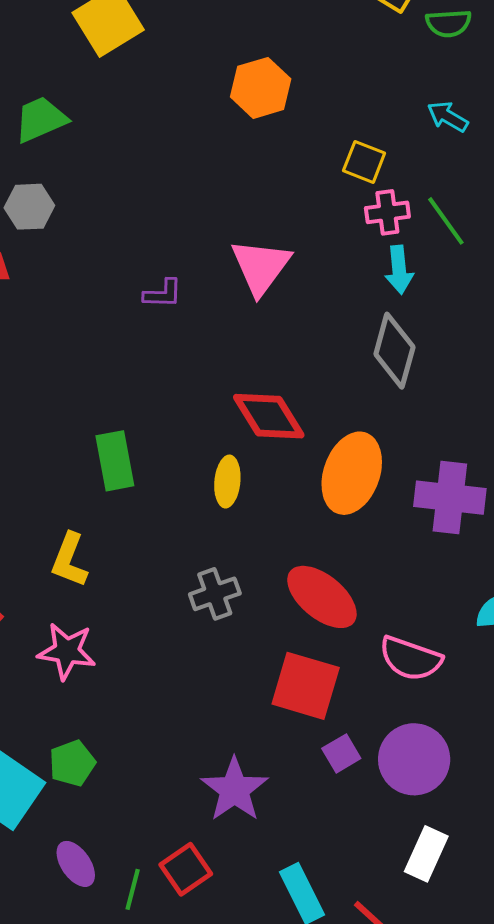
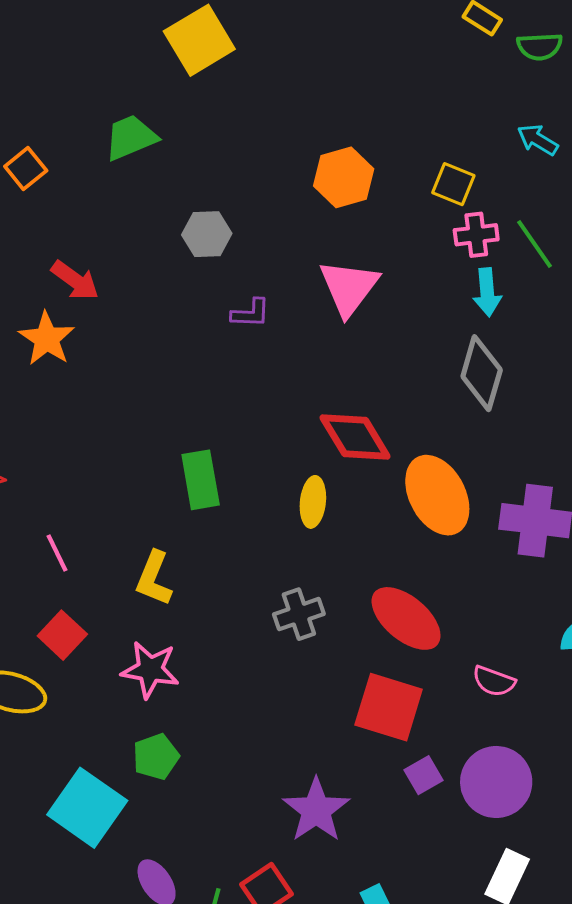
orange hexagon: (261, 88) -> (344, 177), moved
gray hexagon: (29, 207) -> (207, 234), moved
orange ellipse: (352, 473) -> (437, 495), turned -48
pink semicircle: (411, 659) -> (494, 681), size x0.7
green pentagon: (72, 763) -> (156, 757), moved

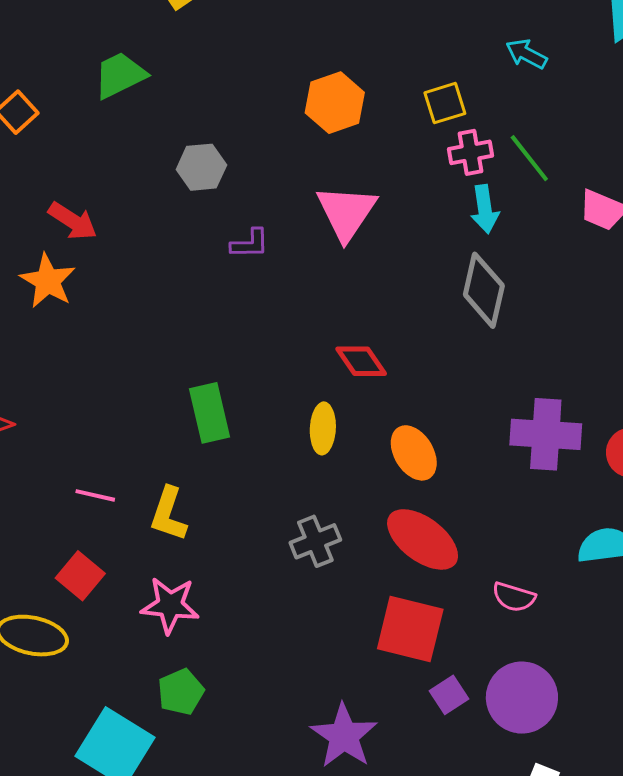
yellow square: (453, 184) -> (445, 103), turned -36
red diamond: (355, 437) -> (361, 361), size x0.7
orange ellipse: (437, 495) -> (414, 453), moved, size x0.7
pink line: (57, 553) -> (95, 495), moved, turned -48

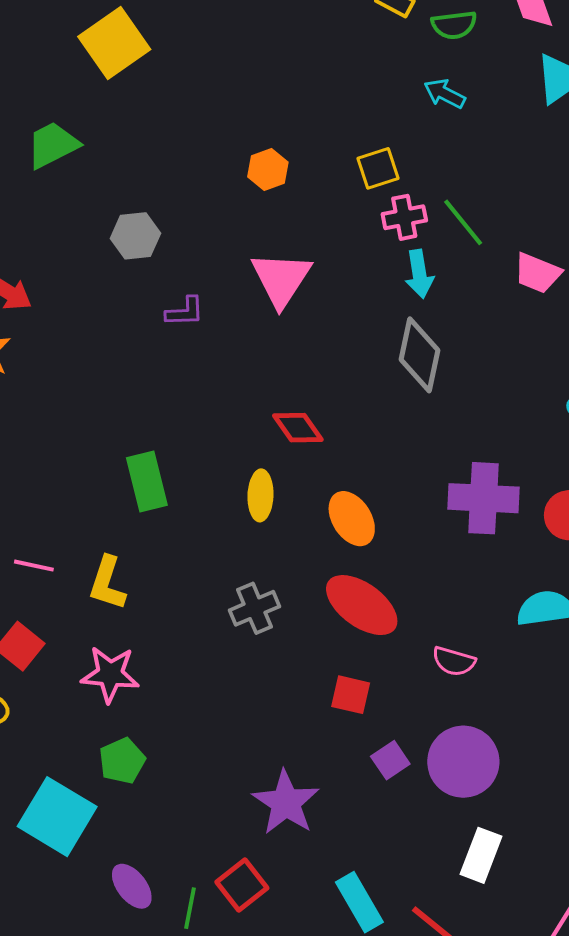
cyan arrow: (526, 54) -> (445, 94), moved
orange hexagon: (335, 103) -> (268, 169), size x0.7
red square: (410, 629) -> (351, 695), size x0.6

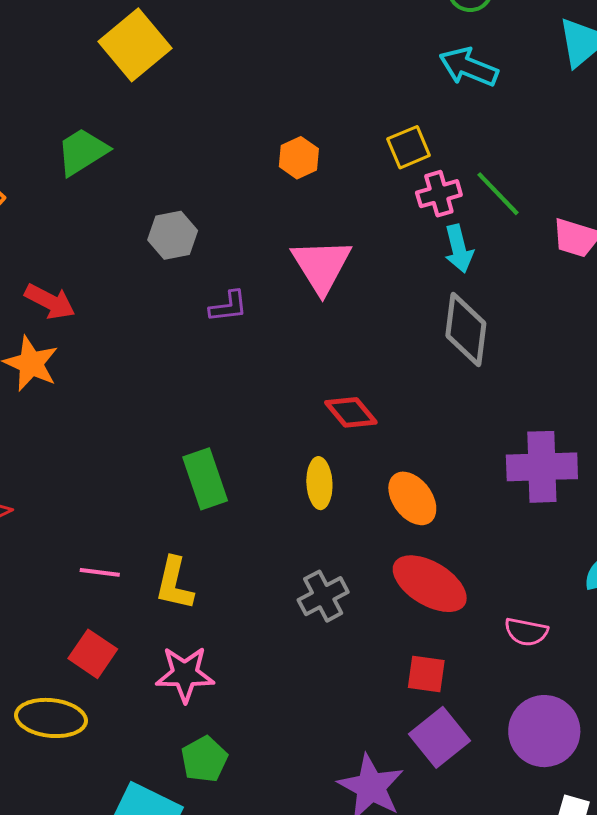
cyan arrow: (445, 94) -> (469, 67), size x1.4
purple square: (390, 760) -> (439, 737), moved, size x1.5

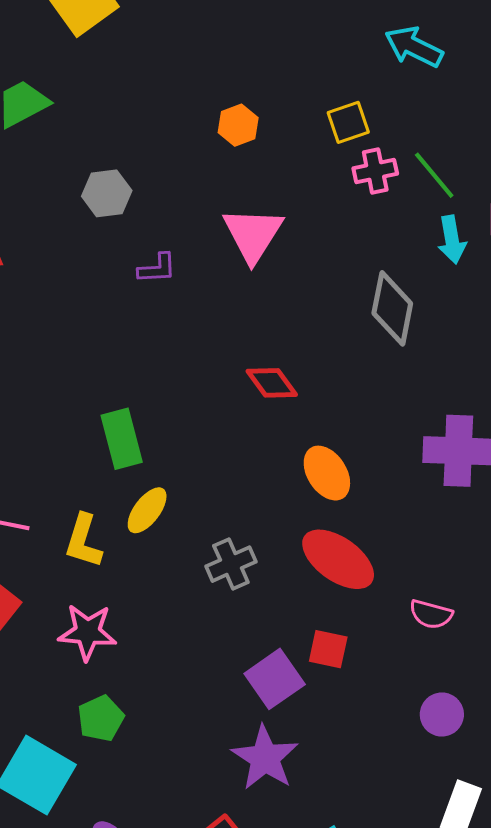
cyan arrow: (459, 249) -> (452, 240), moved
yellow ellipse: (319, 483) -> (147, 510), moved, turned 36
purple circle: (544, 731) -> (442, 714), size x0.6
purple square: (439, 737) -> (275, 679), moved

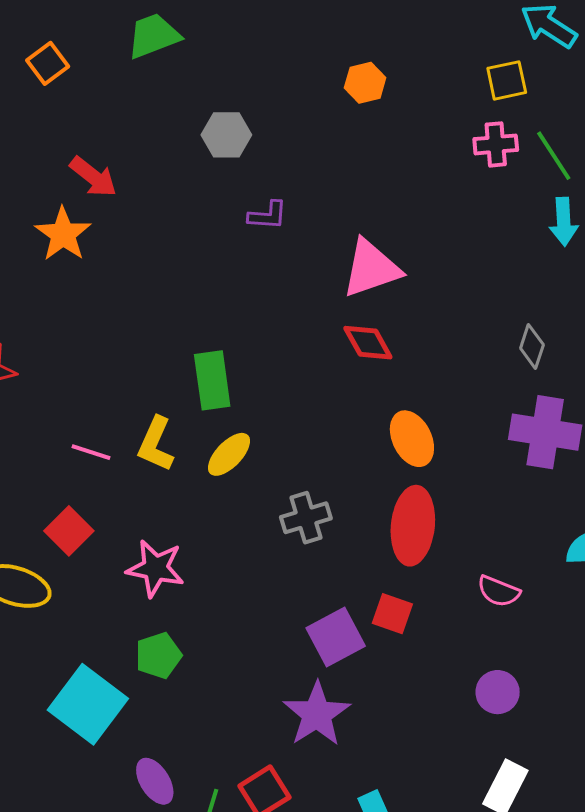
yellow square: (348, 122) -> (507, 80), moved
pink triangle: (253, 234) -> (371, 268), moved, turned 32
gray diamond: (392, 308) -> (532, 346), moved, size x0.6
yellow L-shape: (83, 541) -> (156, 444), moved
red ellipse: (338, 559) -> (413, 526), turned 54

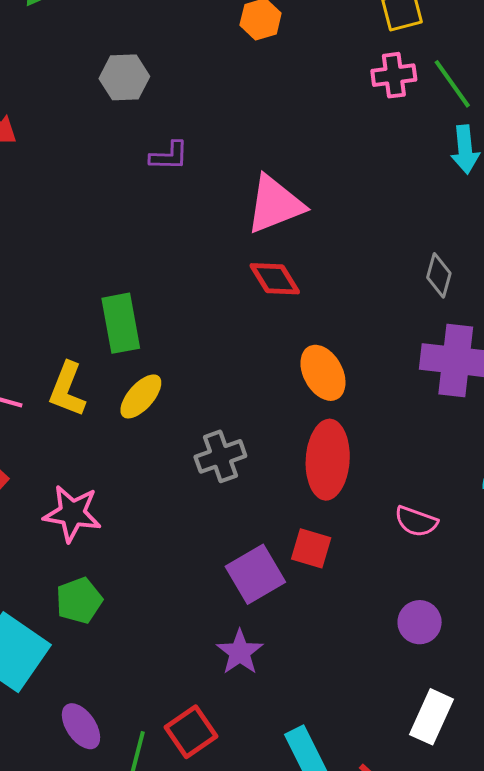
purple star: (317, 714) -> (240, 652), size x0.7

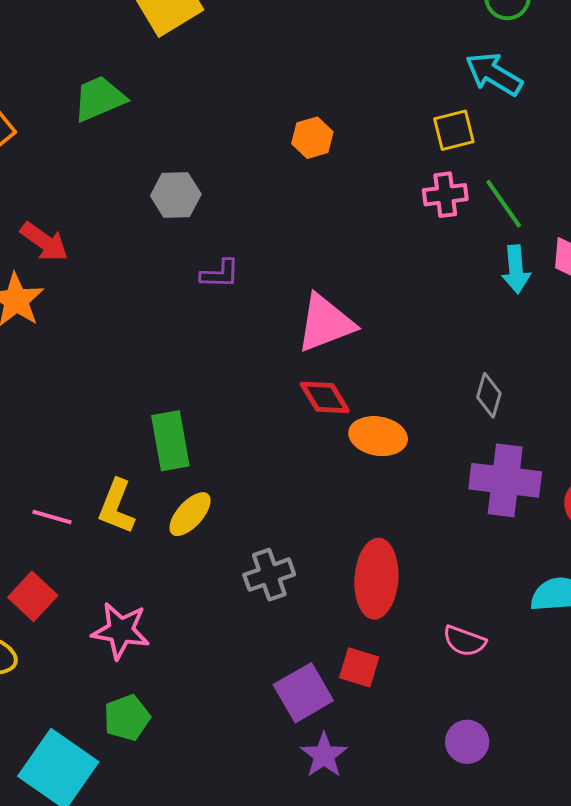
orange ellipse: (323, 373) -> (378, 436), moved, turned -52
purple star: (240, 652) -> (324, 755), moved

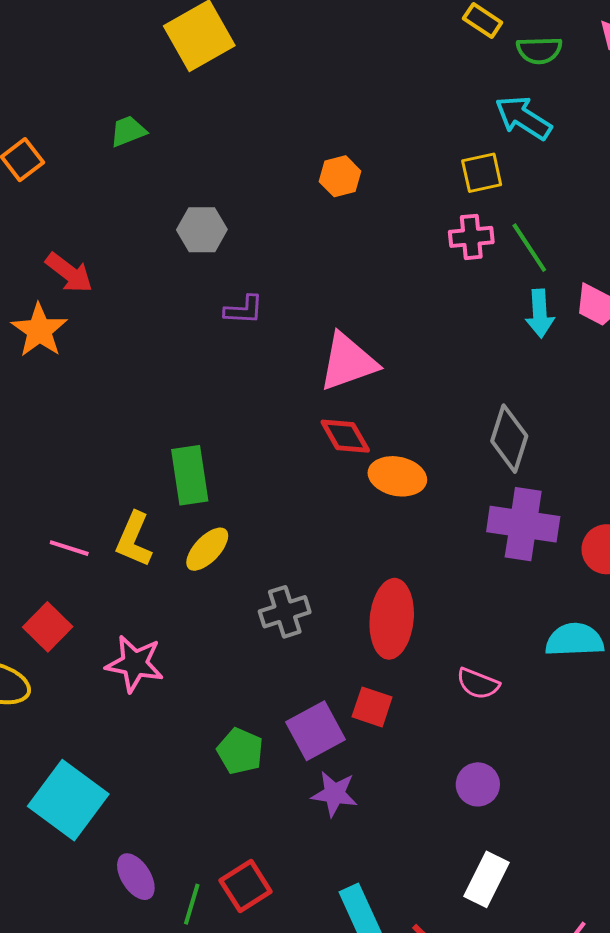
green trapezoid: (99, 99) -> (128, 131), size x0.7
gray diamond: (489, 395) -> (509, 439), size x1.5
green pentagon: (127, 718) -> (240, 751), moved, turned -30
purple star: (324, 755) -> (334, 794), turned -30

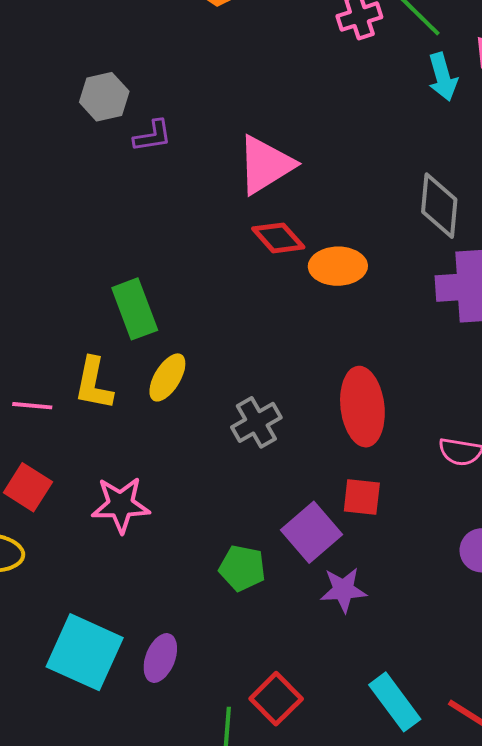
gray hexagon: (202, 230) -> (104, 97), moved
purple ellipse: (136, 877) -> (160, 658), moved, turned 66

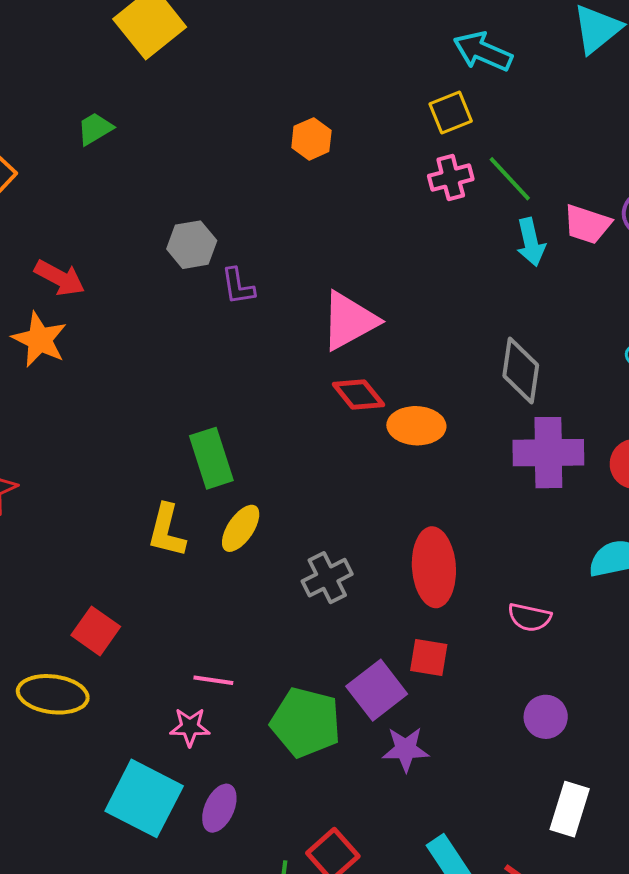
purple L-shape: (153, 136) -> (238, 286), turned 87
pink line: (32, 406) -> (213, 680), moved
pink star: (121, 505) -> (190, 727), moved, size x0.7
green pentagon: (242, 568) -> (306, 722), size x1.5

